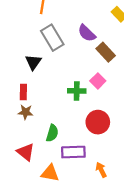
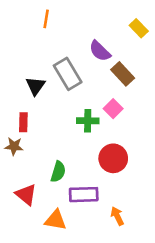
gray rectangle: (52, 38) -> (68, 74), moved
brown star: (26, 112) -> (14, 146), moved

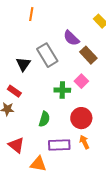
red rectangle: (23, 122) -> (14, 91), turned -56
green semicircle: (58, 172) -> (44, 119), moved
orange arrow: (117, 216) -> (84, 142), moved

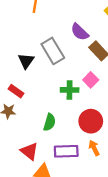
red triangle: (16, 145) -> (29, 151), moved

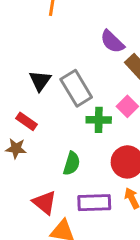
gray rectangle: (53, 51) -> (76, 88), moved

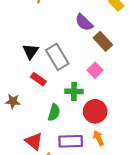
green cross: (99, 120) -> (74, 91), moved
red rectangle: (26, 121) -> (38, 79), moved

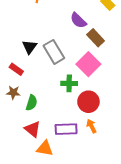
pink square: (95, 70) -> (88, 64), size x1.6
red rectangle: (38, 79) -> (16, 69), moved
green semicircle: (54, 112) -> (32, 103), moved

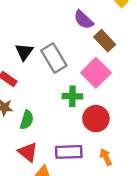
orange arrow: (91, 126) -> (106, 157), moved

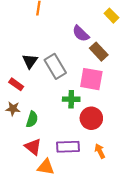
pink square: (96, 73) -> (91, 79), turned -35

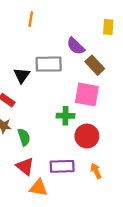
yellow rectangle: (111, 16) -> (108, 27), turned 48
gray rectangle: (55, 66) -> (49, 64), moved, turned -60
green semicircle: (32, 119) -> (24, 137), turned -35

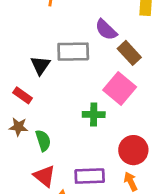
pink square: (87, 94) -> (120, 89), turned 30
red circle: (87, 136) -> (133, 150), moved

